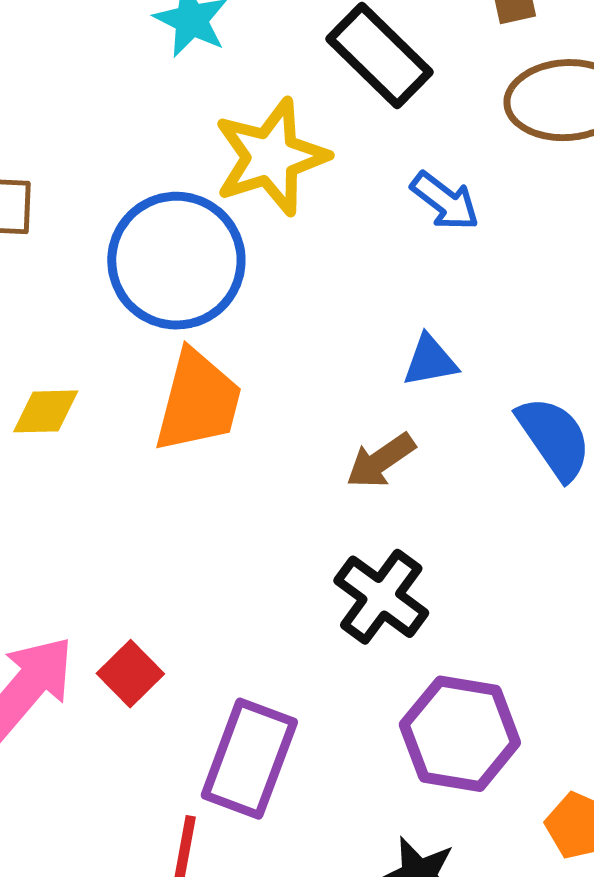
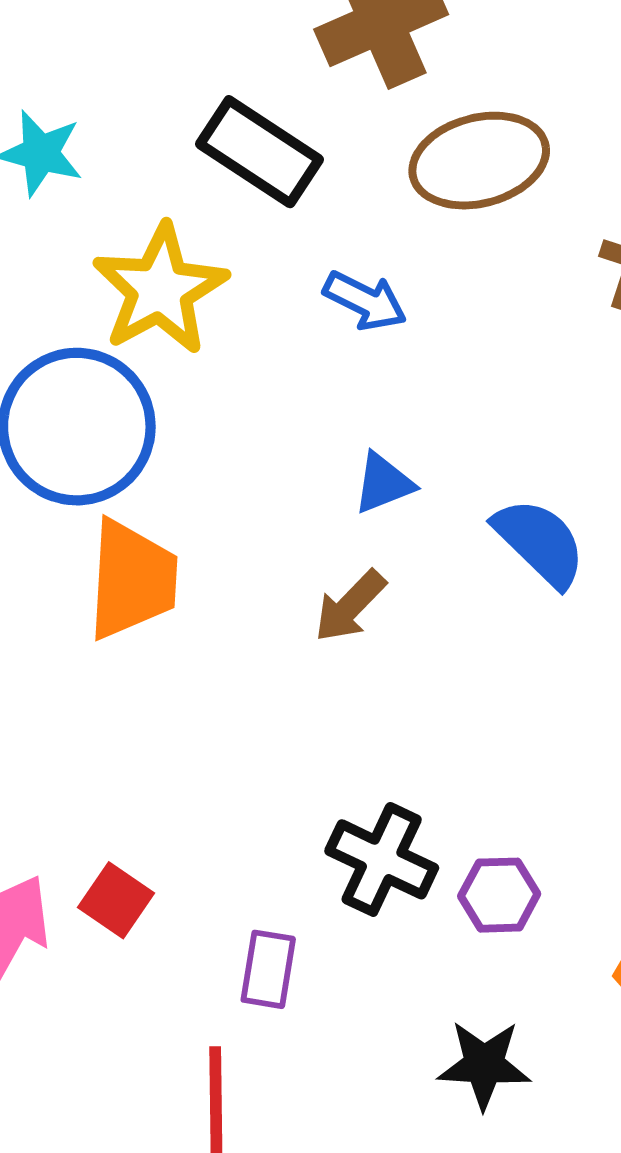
black cross: (381, 597) -> (382, 859), moved
purple hexagon: (460, 734) -> (499, 895), size x0.6
purple rectangle: (249, 759) -> (268, 969), size x0.6

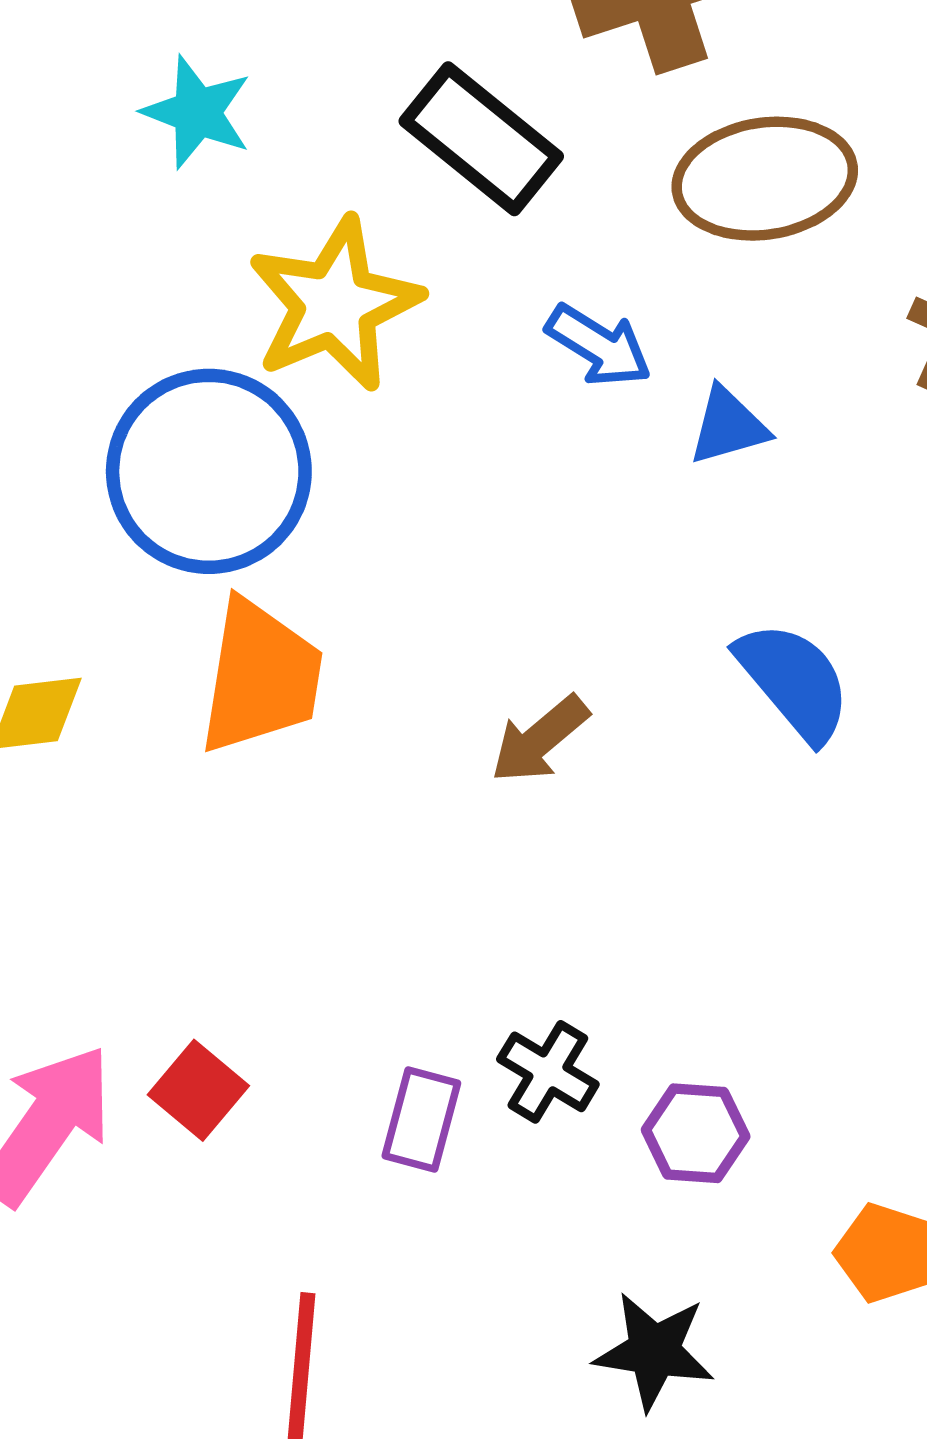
blue triangle: (383, 483) -> (728, 426), moved
black cross: (382, 859) -> (548, 1072), size x0.7
purple rectangle: (268, 969) -> (421, 1119), moved

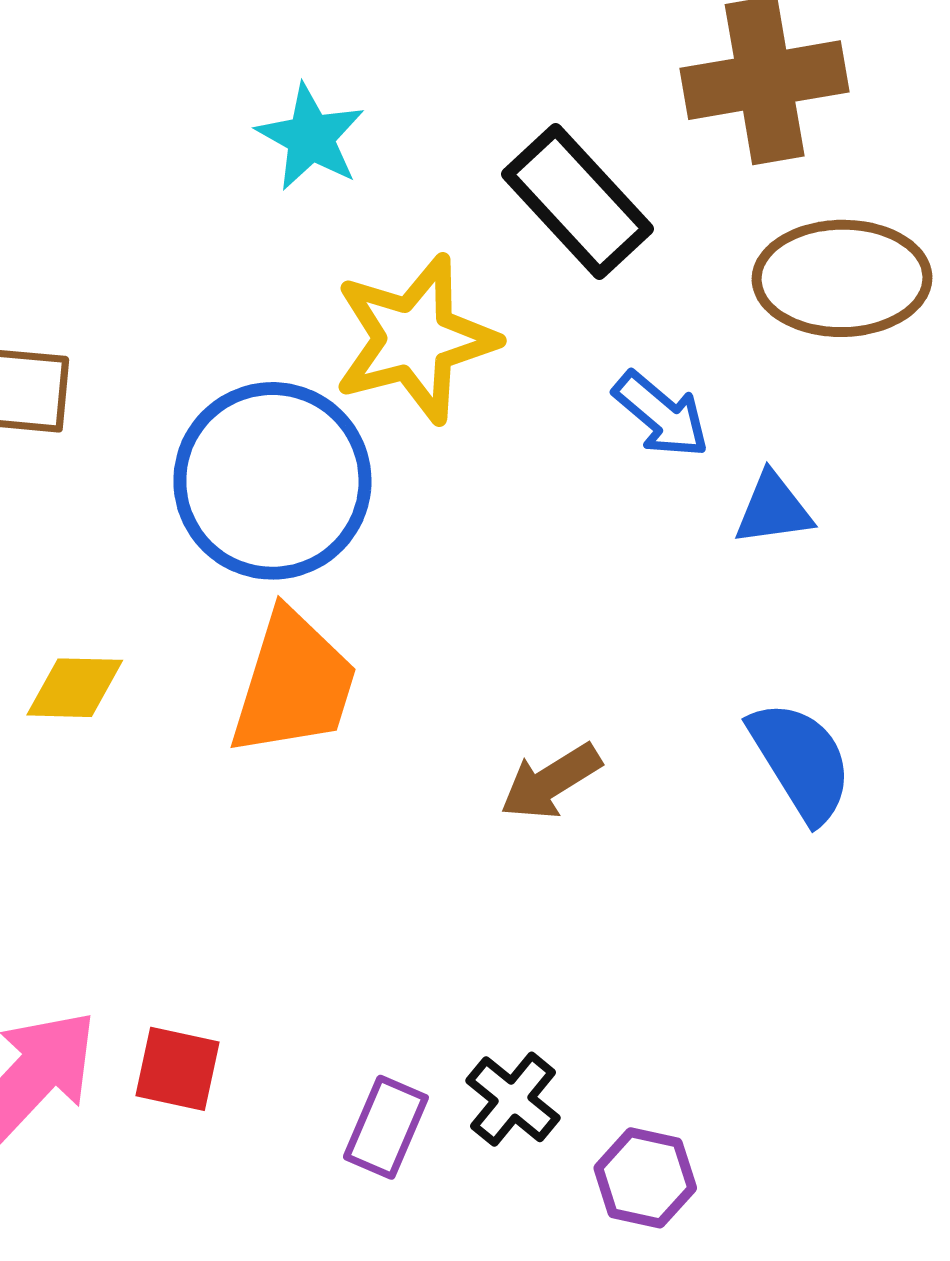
red square: (198, 1090) -> (178, 1069), turned -36

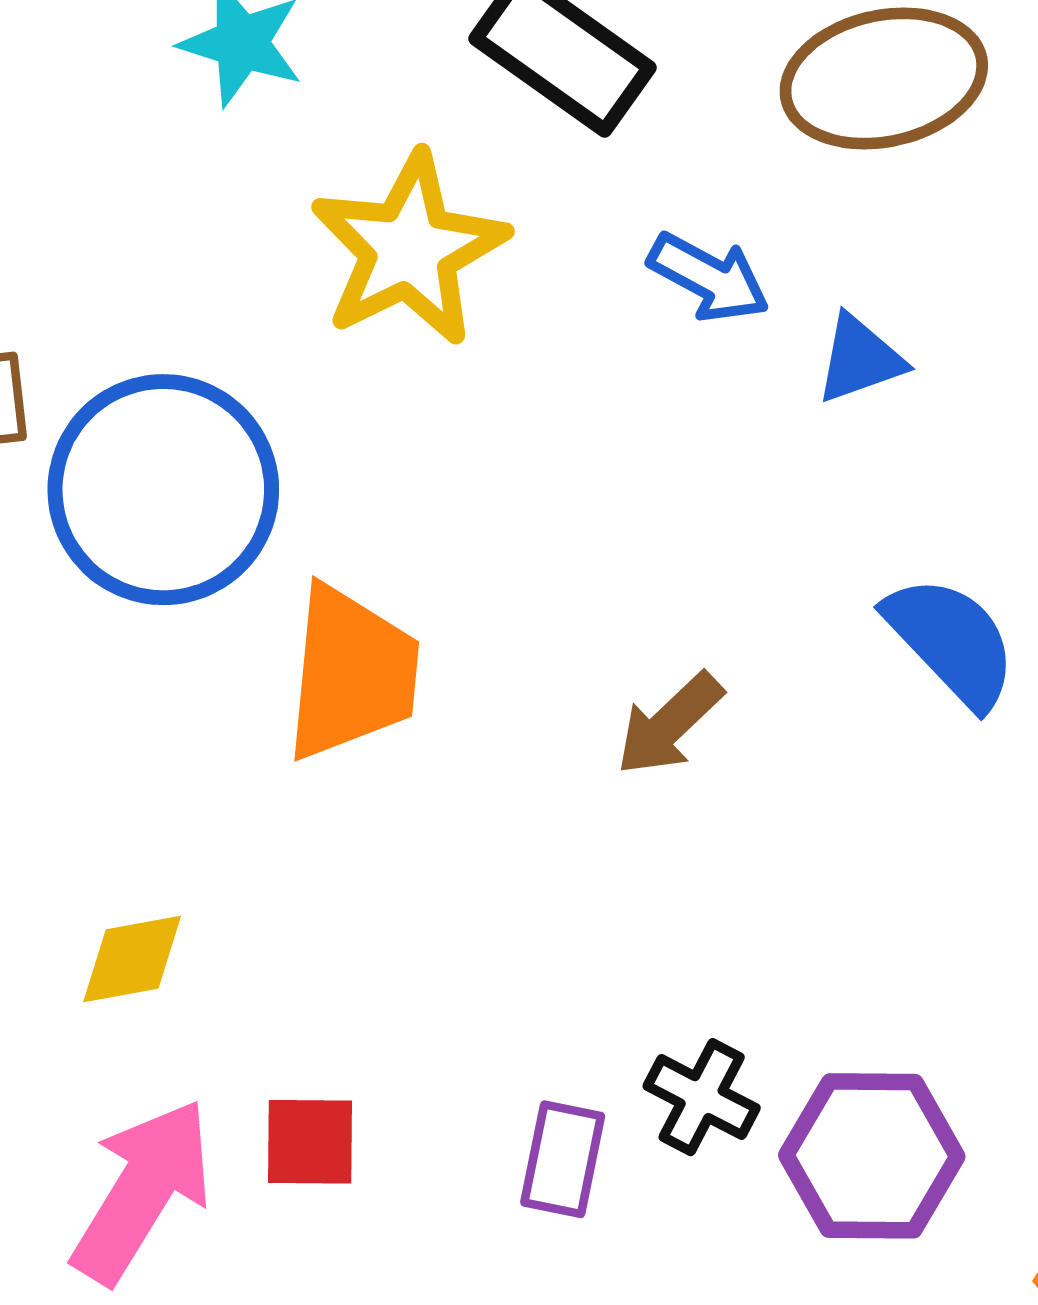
blue circle: (272, 481) -> (163, 490), moved
yellow diamond: (75, 688) -> (132, 959), moved
purple hexagon: (645, 1178) -> (872, 1156), size x1.5

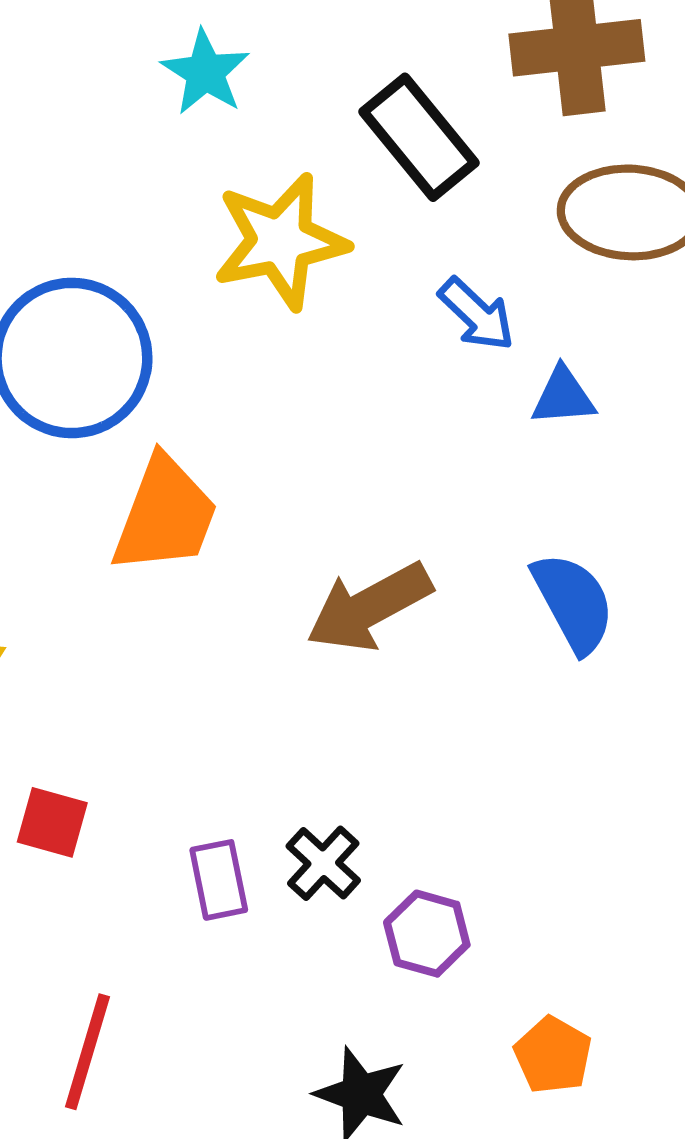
brown arrow: (669, 724) -> (369, 607), size x1.5
purple hexagon: (872, 1156) -> (427, 934), size x0.7
purple rectangle: (563, 1159) -> (219, 880), turned -38

